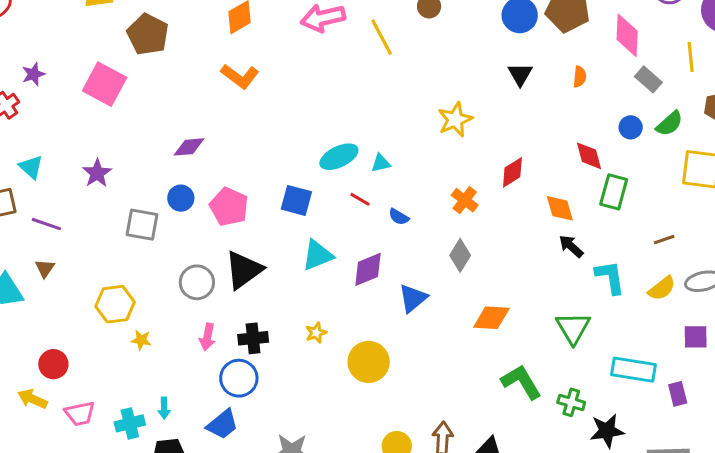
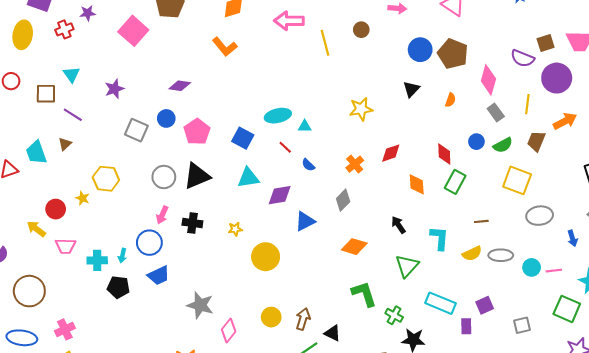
black arrow: (571, 246) -> (398, 225), moved
purple square: (696, 337) -> (485, 305), moved, turned -36
yellow star: (141, 340) -> (82, 198), moved
blue circle: (239, 378) -> (149, 243), moved

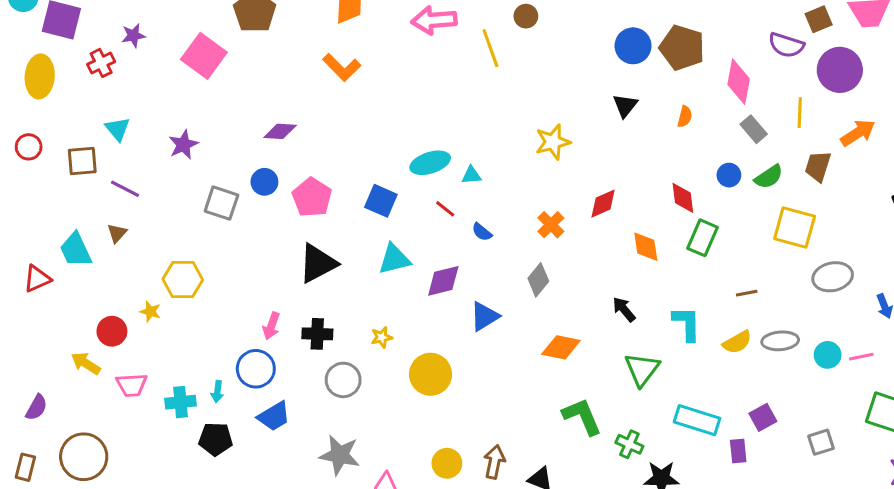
brown circle: (361, 30) -> (526, 16), moved
gray circle: (164, 177) -> (343, 380), moved

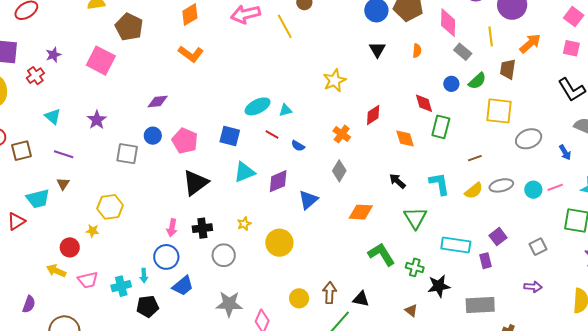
brown square: (82, 161) -> (22, 151), moved
cyan trapezoid: (76, 250) -> (38, 199), turned -70

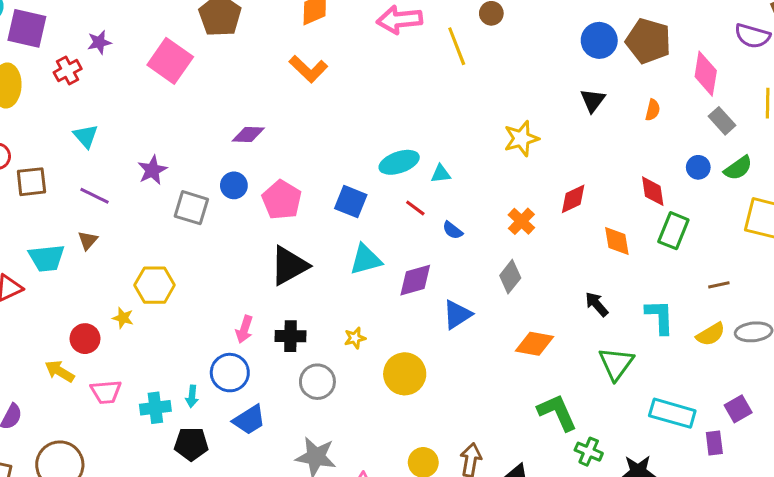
purple star: (97, 120) -> (152, 170), moved
green cross: (415, 267) -> (589, 452), moved

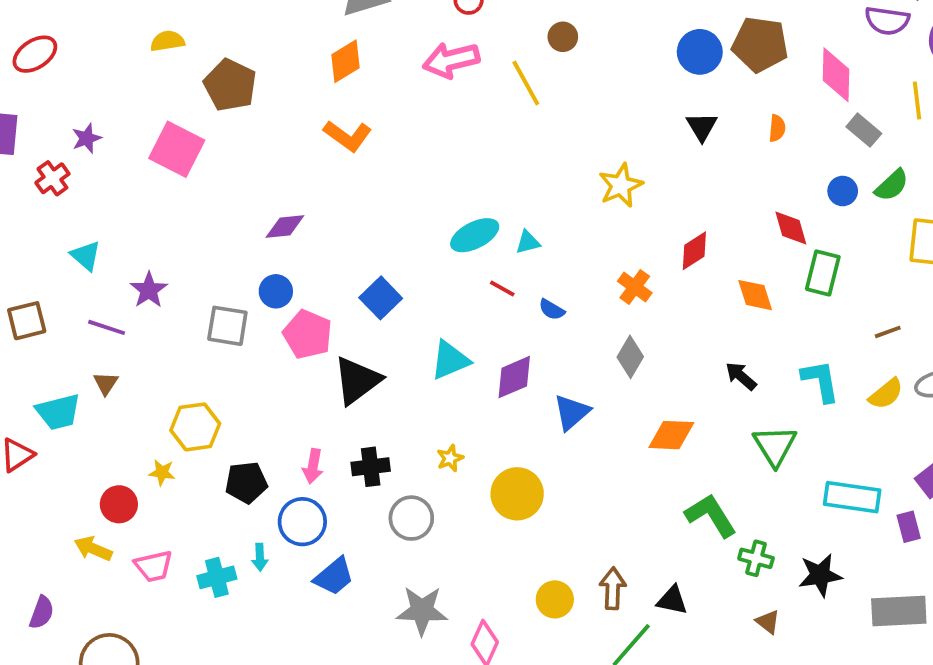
purple star: (152, 170) -> (149, 290), moved
pink pentagon: (282, 200) -> (308, 334), moved
blue square: (351, 202) -> (381, 298), moved, turned 32
black pentagon: (191, 444) -> (246, 482), moved

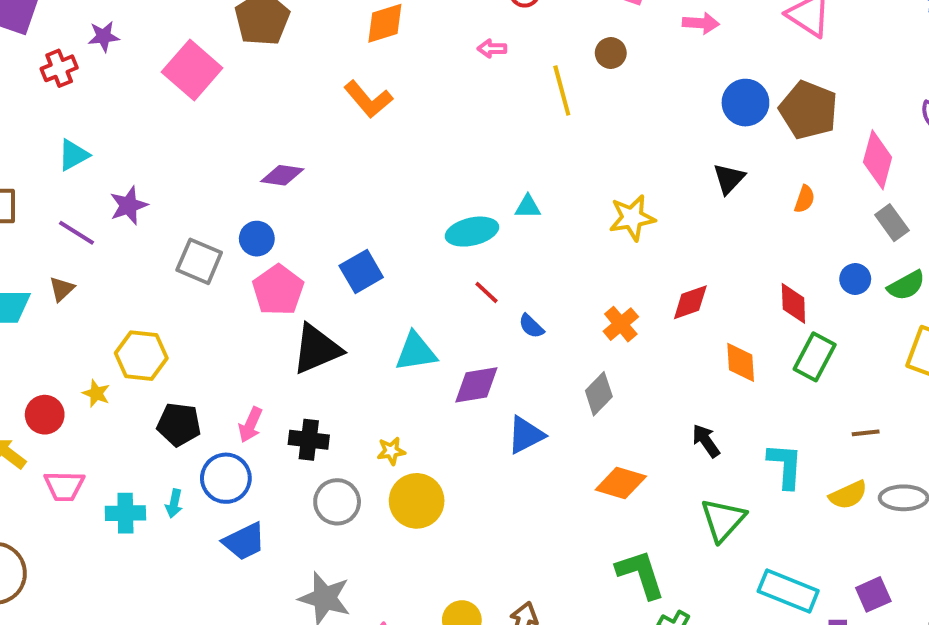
pink arrow: (451, 60) -> (492, 49), size x0.5
cyan triangle: (528, 242) -> (528, 207), moved
cyan triangle: (86, 256) -> (73, 155), turned 36
yellow circle: (517, 494) -> (417, 501), moved

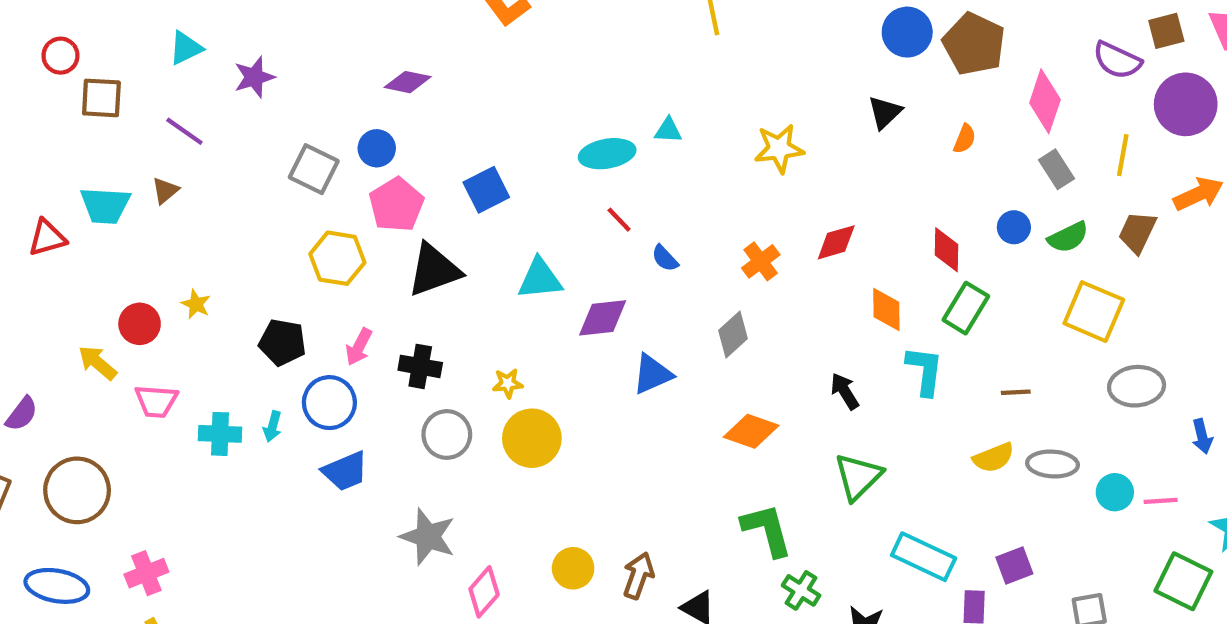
purple star: (129, 205) -> (254, 77), moved
yellow hexagon: (141, 356) -> (337, 258), moved
cyan L-shape: (785, 466) -> (925, 371), moved

